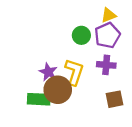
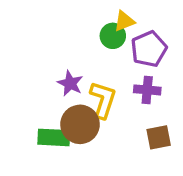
yellow triangle: (109, 15) -> (124, 21), moved
green circle: (81, 35) -> (113, 36), moved
purple star: (48, 72) -> (70, 83), moved

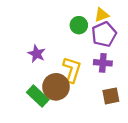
yellow triangle: (124, 21) -> (102, 15), moved
purple star: (70, 83) -> (37, 54), moved
green rectangle: (54, 137) -> (38, 96), turned 40

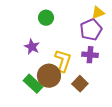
yellow triangle: (102, 15) -> (98, 13), moved
green circle: (79, 25) -> (46, 18), moved
brown square: (111, 96) -> (80, 84), moved, turned -35

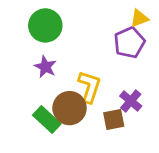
green circle: (46, 18) -> (45, 25), moved, size x1.5
purple cross: (90, 55) -> (131, 101), moved, turned 35
brown square: (80, 84) -> (114, 119), turned 35

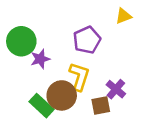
green circle: (45, 25) -> (21, 41), moved
purple pentagon: (129, 43) -> (87, 40), moved
purple star: (45, 67) -> (40, 59), turned 30

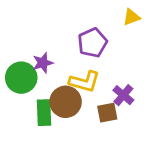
green circle: (21, 41) -> (21, 78), moved
yellow L-shape: (79, 77) -> (84, 82), turned 88
green rectangle: (41, 106) -> (44, 113), turned 45

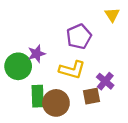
yellow triangle: (131, 17) -> (112, 15), turned -42
brown circle: (66, 102) -> (56, 103), moved

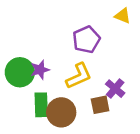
yellow triangle: (112, 15) -> (123, 16), turned -35
purple star: (36, 54) -> (40, 70), moved
yellow L-shape: (72, 70) -> (79, 76), turned -40

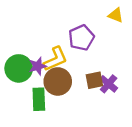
yellow L-shape: (79, 76) -> (55, 59), moved
brown square: (100, 105) -> (94, 80), moved
brown circle: (61, 112) -> (58, 81), moved

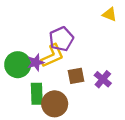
purple pentagon: (81, 38) -> (61, 39), moved
brown square: (94, 80) -> (76, 76), moved
brown circle: (58, 81) -> (55, 104), moved

